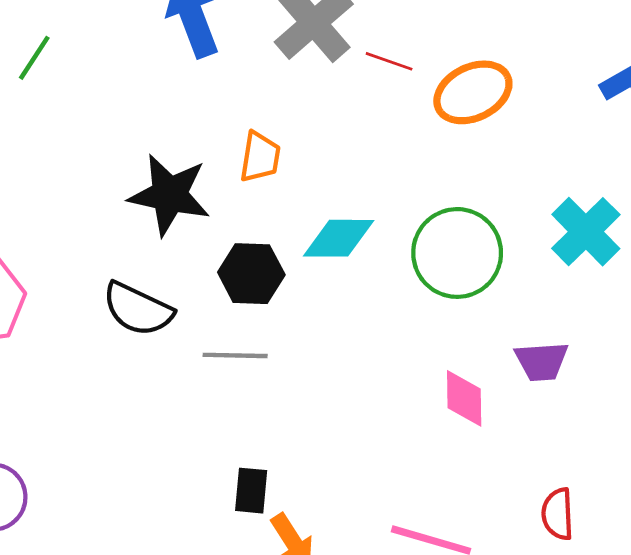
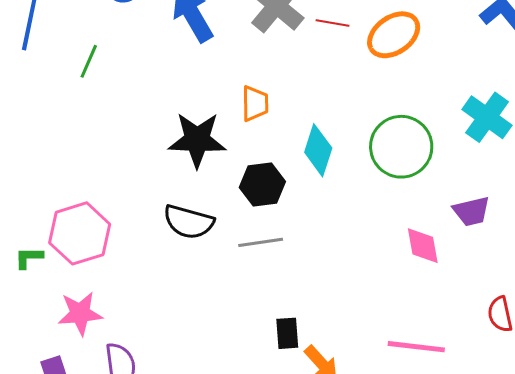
cyan diamond: (339, 238) -> (318, 150), turned -63

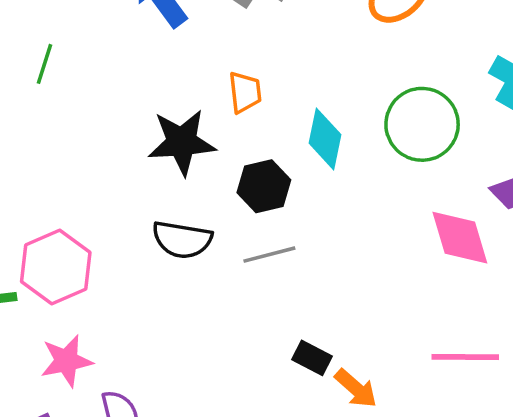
pink diamond: (423, 246) -> (460, 238), size x1.4
black rectangle: (287, 333) -> (312, 358), turned -52

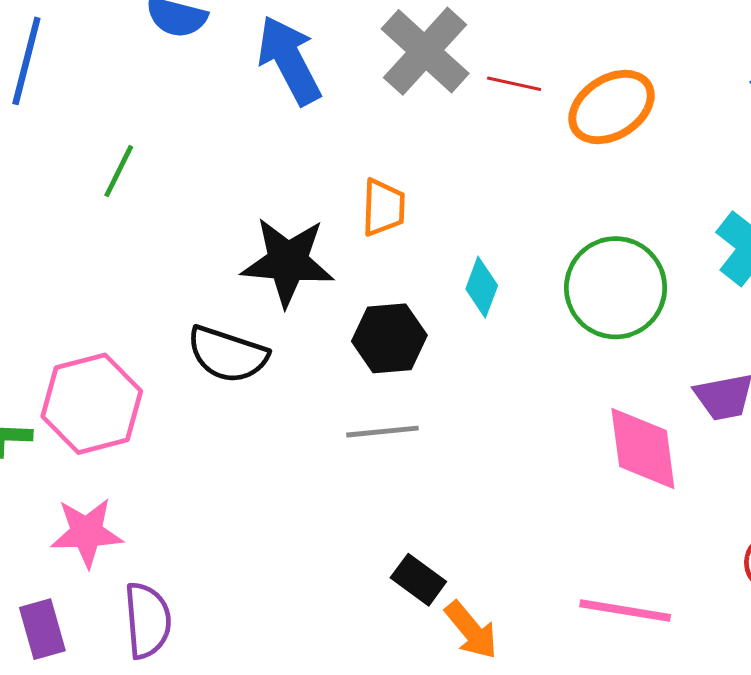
green line: (44, 64) -> (119, 171), moved
cyan diamond: (325, 139) -> (482, 287), size x0.7
black semicircle: (182, 240) -> (228, 354), moved

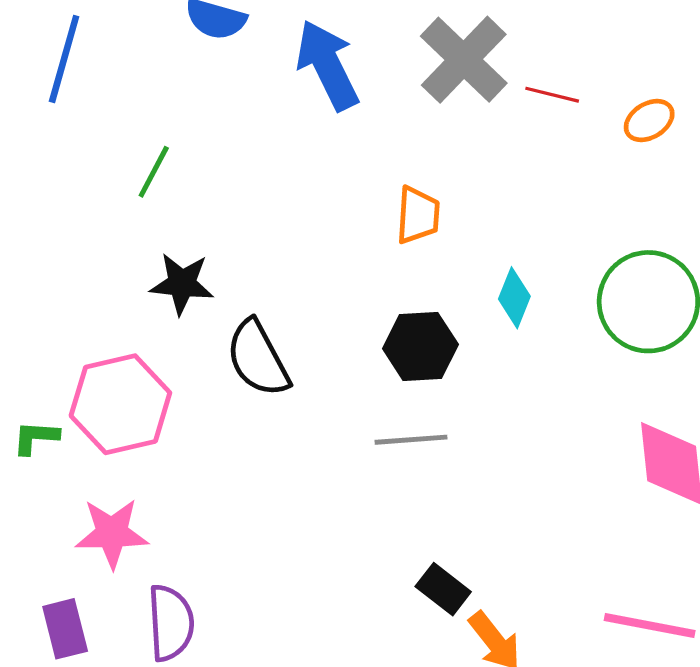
orange ellipse: (612, 107) -> (649, 121), size x0.6
black star: (288, 262) -> (182, 284), moved, size x0.7
black semicircle: (228, 354) -> (258, 358), turned 42

